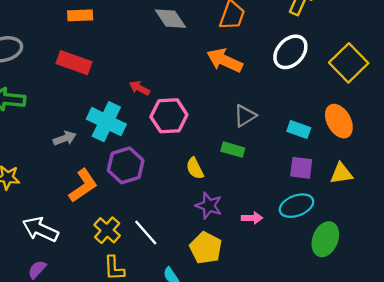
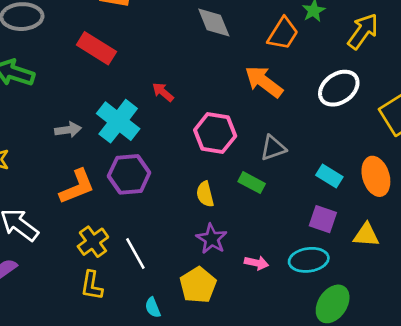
pink hexagon: (169, 116) -> (215, 133), moved

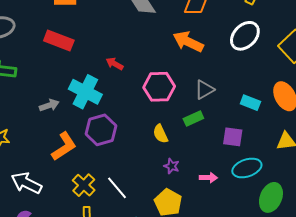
green rectangle: (252, 183) -> (193, 119), turned -42
purple square: (323, 219) -> (233, 137), moved
purple star: (212, 239) -> (172, 166), size x0.7

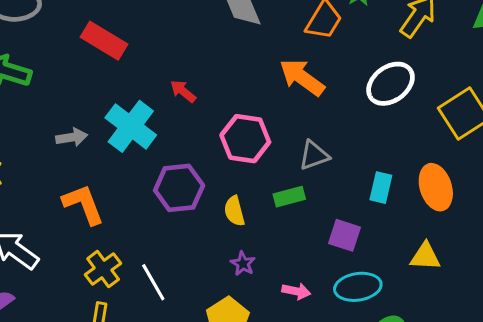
cyan rectangle: (250, 103) -> (381, 188), turned 72
purple hexagon: (101, 130) -> (179, 188), moved
orange L-shape: (64, 146) -> (83, 204), turned -88

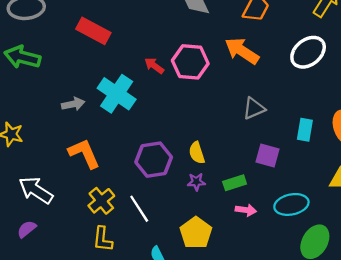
pink hexagon: (245, 139) -> (190, 62), moved
purple hexagon: (179, 188) -> (154, 160), moved
green rectangle: (289, 197) -> (235, 183), moved
purple square: (345, 235) -> (267, 156), moved
purple star: (243, 264) -> (196, 182), moved, turned -30

